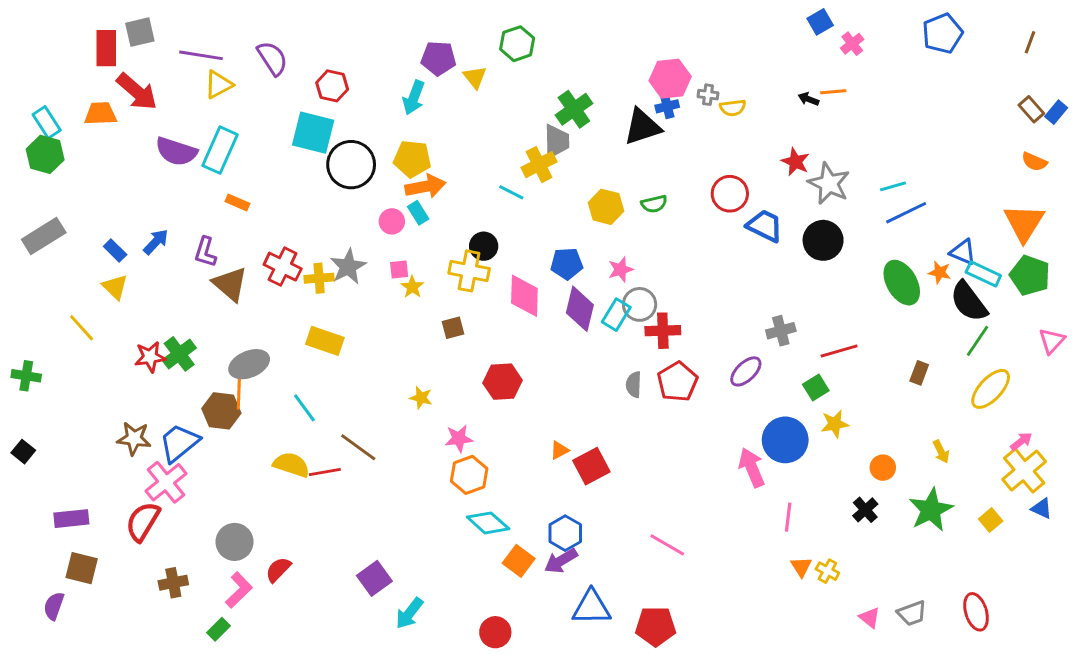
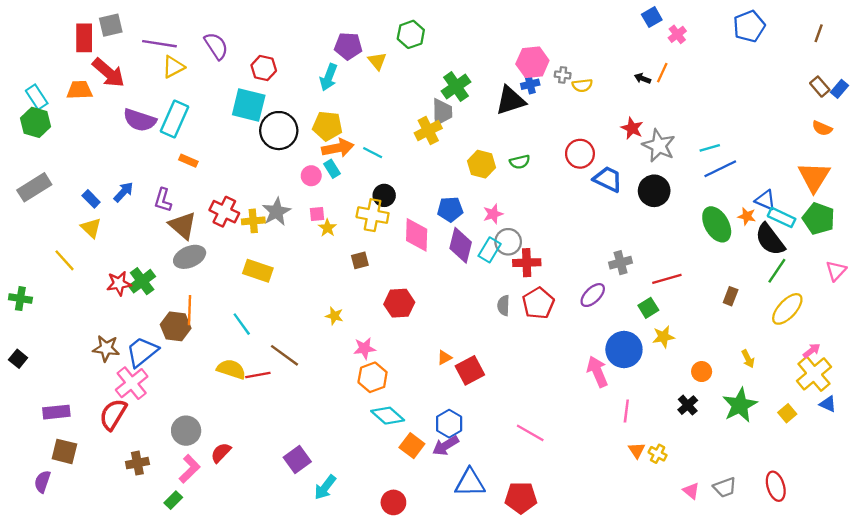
orange line: (833, 92) -> (662, 73), turned -60
cyan line: (511, 192) -> (373, 153), moved
gray ellipse: (249, 364) -> (190, 257), moved

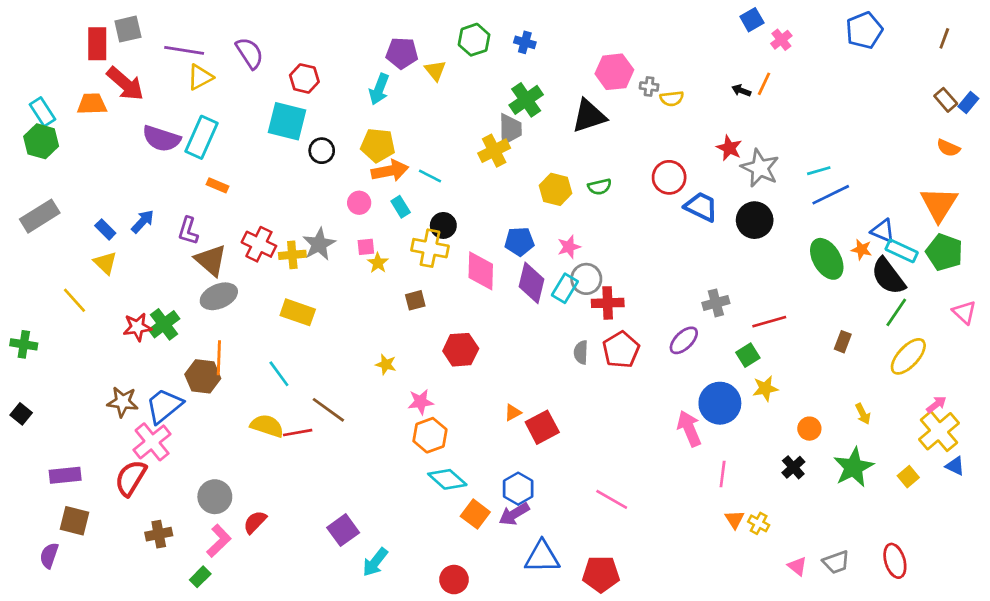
blue cross: (530, 84) -> (525, 42), moved, turned 30
black circle: (279, 131) -> (322, 151), size x0.6
cyan rectangle: (332, 169) -> (401, 207), moved
pink triangle: (836, 271) -> (964, 312), turned -30

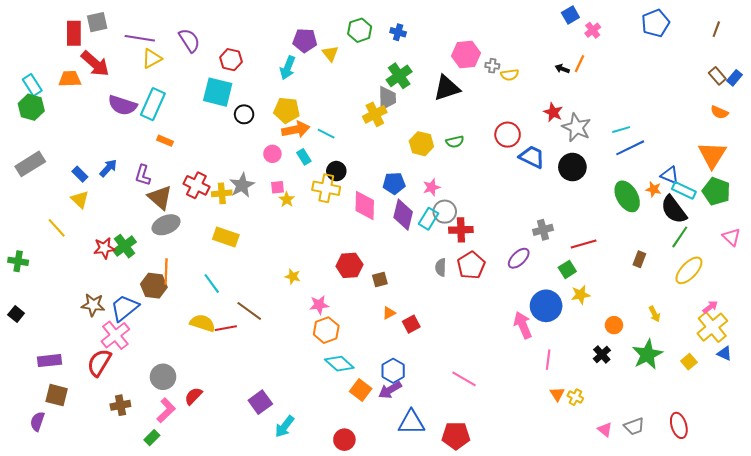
brown square: (415, 300) -> (380, 280), moved
red square: (542, 427) -> (411, 324), size x0.7

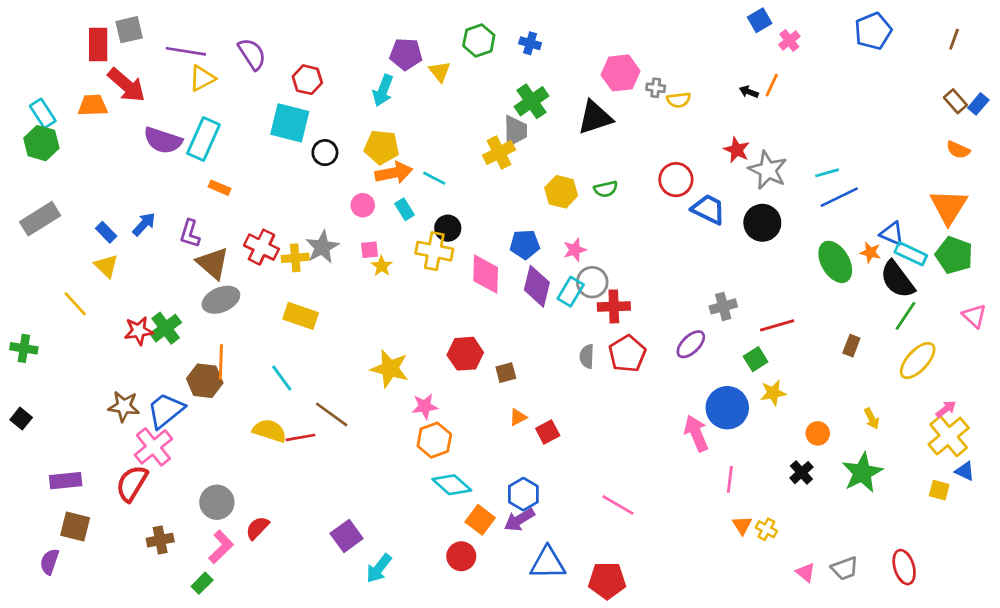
yellow star: (293, 276) -> (390, 369), size x1.8
yellow square: (689, 362) -> (939, 490), moved, turned -35
red circle: (344, 440) -> (461, 556), moved

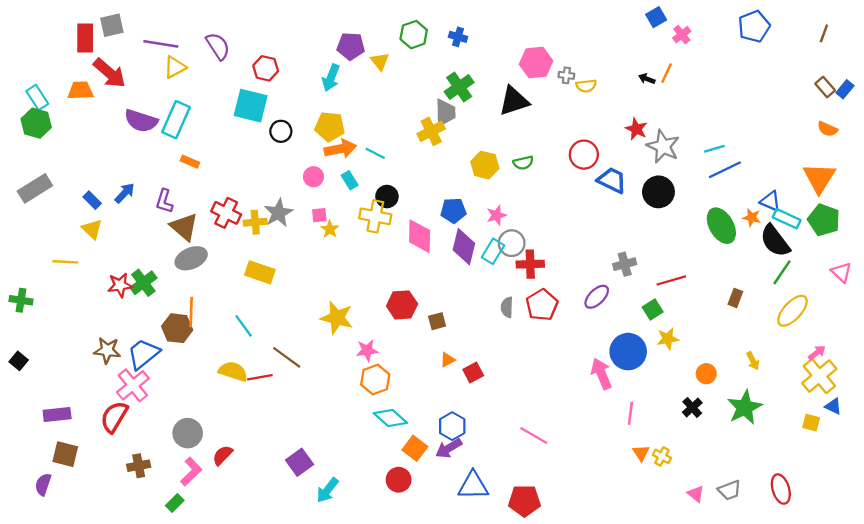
yellow line: (75, 304) -> (65, 262), turned -45

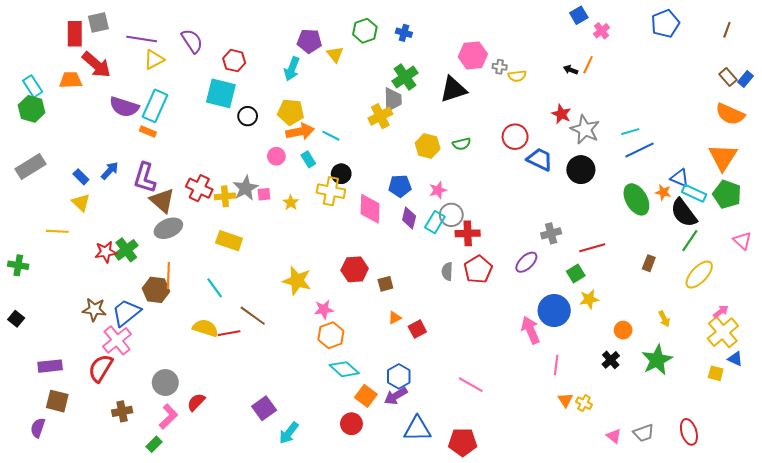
orange semicircle: (827, 129) -> (730, 114), size x1.6
orange rectangle: (190, 162) -> (148, 132), moved
purple L-shape: (164, 201) -> (145, 178), size x1.4
pink square: (319, 215) -> (264, 194), moved
purple diamond: (464, 247) -> (409, 218), size x0.7

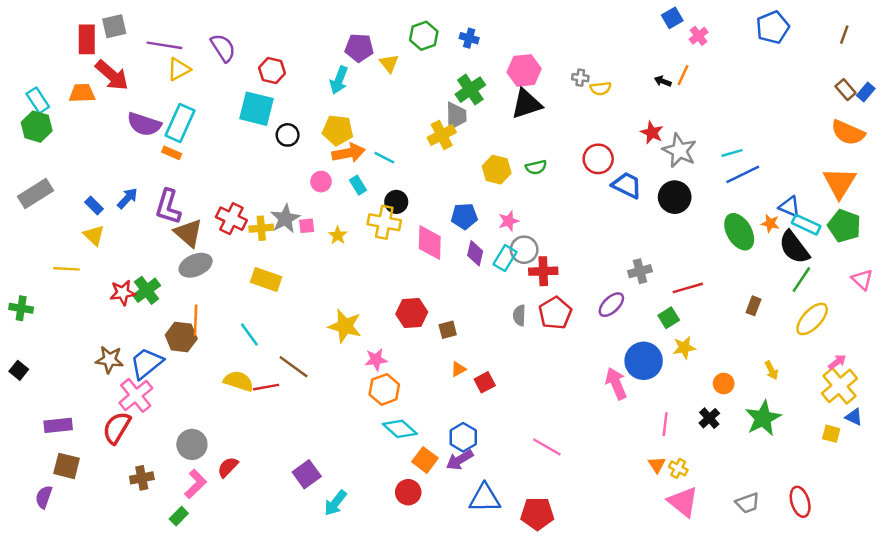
pink hexagon: (473, 55) -> (524, 70), moved
pink line: (556, 365) -> (665, 424), moved
pink triangle: (614, 436) -> (683, 502), moved, size x1.8

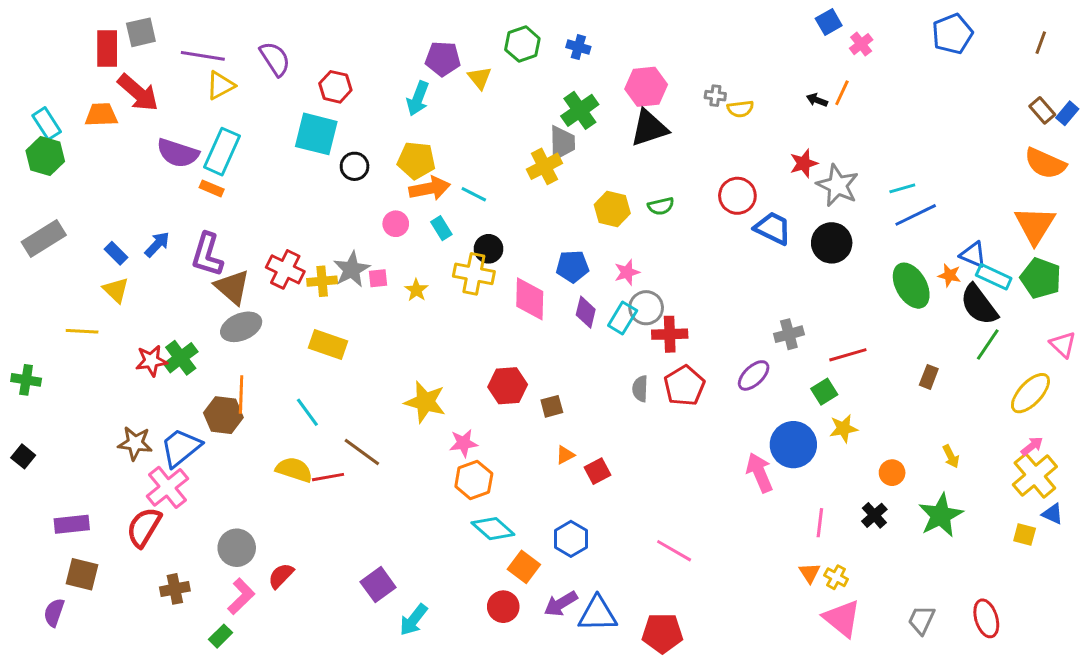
red star: (652, 133) -> (804, 163), turned 30
yellow ellipse: (812, 319) -> (1030, 393), moved
purple arrow: (460, 460) -> (561, 604), moved
gray trapezoid: (748, 503) -> (921, 620), turned 135

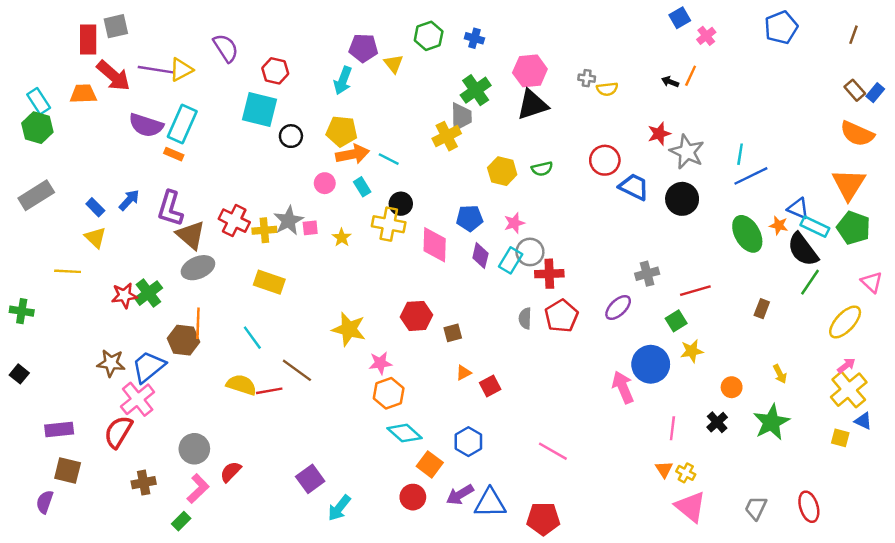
purple line: (203, 56) -> (156, 70), moved
cyan line: (902, 188) -> (740, 154), turned -65

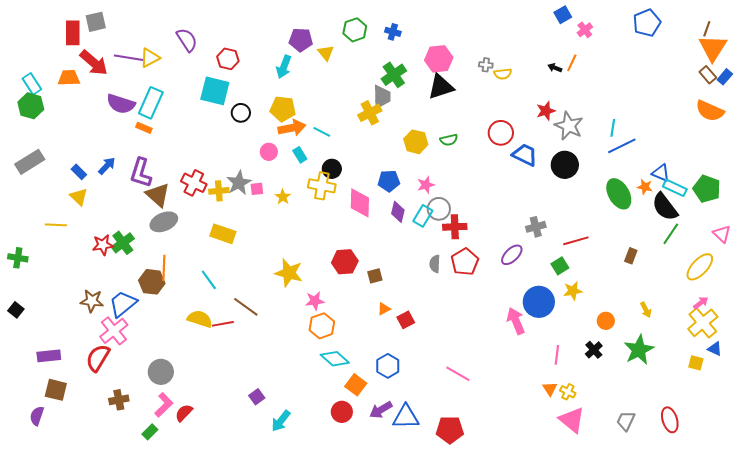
orange triangle: (849, 184) -> (713, 48), moved
red semicircle: (231, 472) -> (184, 413), moved
purple square: (310, 479) -> (257, 397), size x0.7

